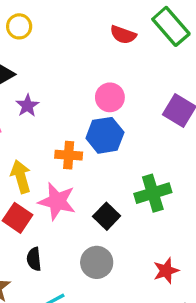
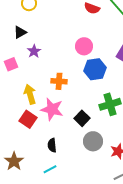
blue hexagon: (105, 135) -> (95, 69), moved
black semicircle: (34, 259) -> (52, 145), moved
gray circle: (97, 262) -> (93, 141), moved

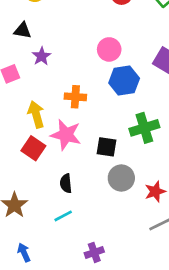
black triangle: (20, 32) -> (23, 31), turned 40
black square: (82, 118) -> (106, 147), turned -35

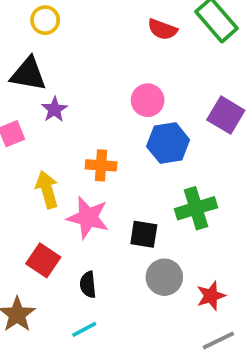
black triangle: (23, 31) -> (28, 74), size x1.5
red square: (33, 148) -> (43, 260), moved

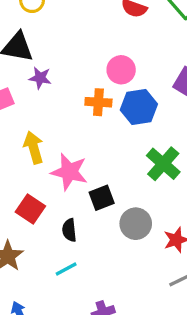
purple star: (54, 109) -> (40, 78), turned -30
orange cross: (101, 165) -> (98, 102), moved
green cross: (196, 208) -> (163, 164), turned -32
black square: (144, 234) -> (102, 198), moved, turned -30

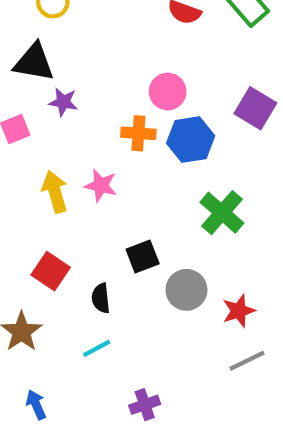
pink star: (69, 172) -> (101, 185), moved, size x0.7

